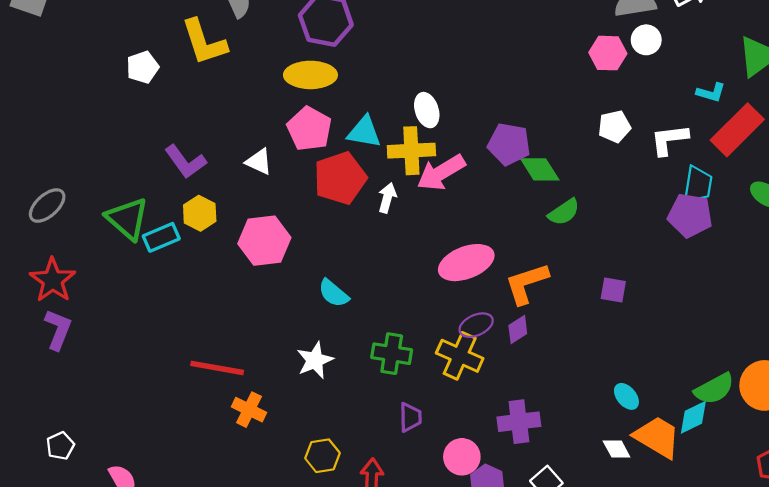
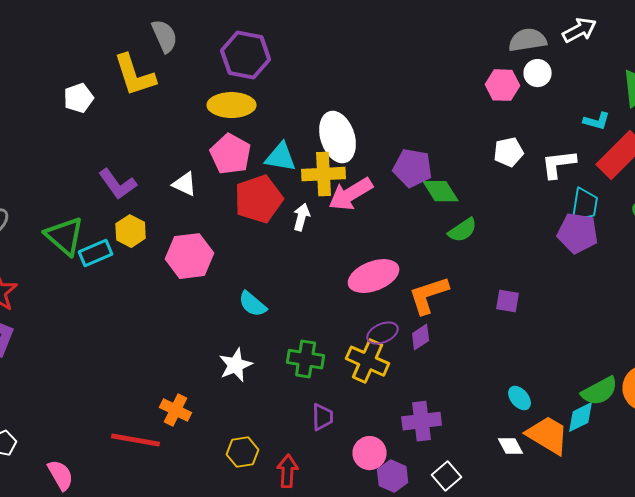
white ellipse: (427, 110) -> (338, 137), size x1.6
red line: (217, 368) -> (136, 440), moved

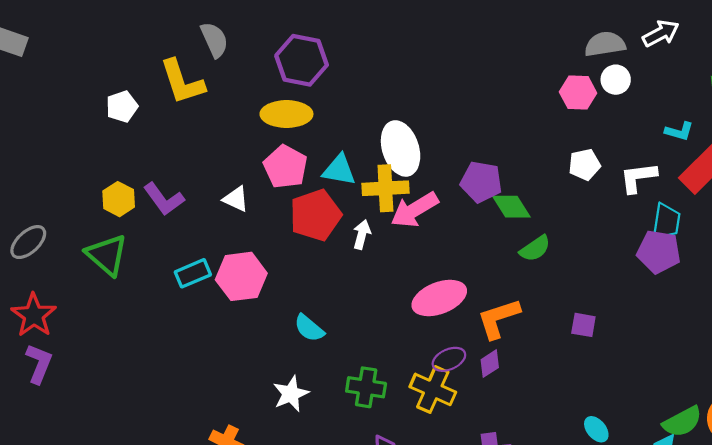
yellow hexagon: (131, 231) -> (119, 199), moved
cyan rectangle: (96, 253) -> (193, 273), moved

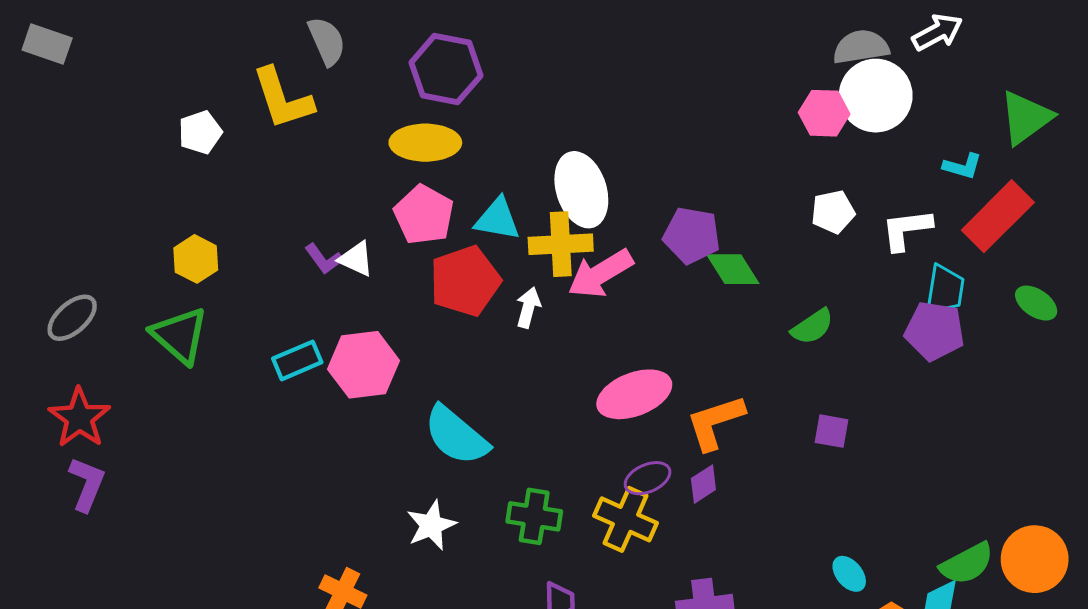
white circle: (616, 80) -> (876, 96), size x1.8
purple L-shape: (164, 199) -> (324, 259), moved, size x0.7
green semicircle: (535, 249) -> (812, 327), moved
cyan semicircle: (309, 328) -> (456, 435), size x1.6

